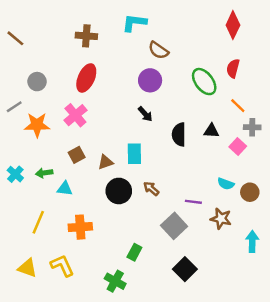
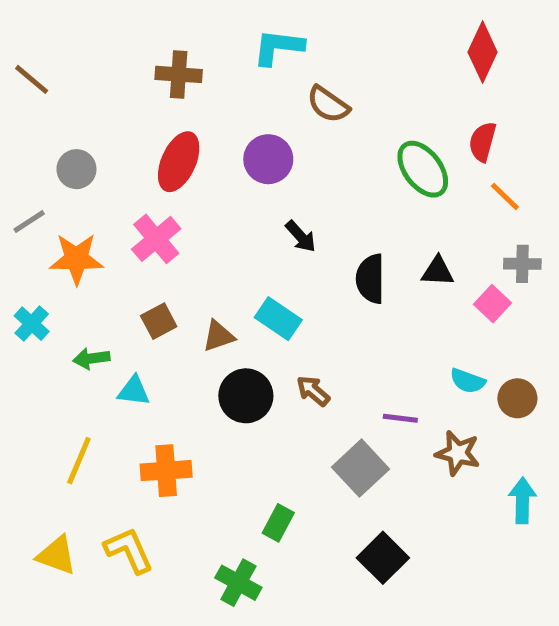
purple circle: (150, 80) -> (268, 159), moved
orange line: (238, 106) -> (505, 197), moved
cyan rectangle: (134, 154) -> (278, 319), turned -55
cyan cross: (15, 174) -> (32, 324), moved

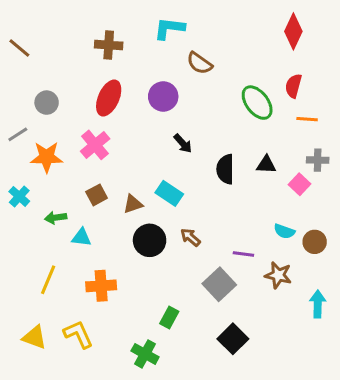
orange line: (505, 197) -> (307, 119), turned -40

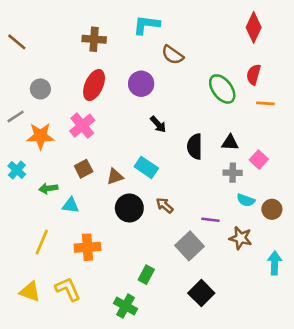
gray cross: (318, 160) -> (233, 173), moved

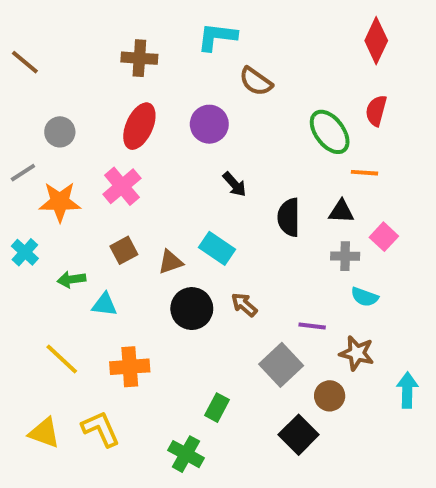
orange line: (265, 103) -> (365, 173), moved
brown circle: (272, 209) -> (330, 396), moved
yellow line: (42, 242) -> (62, 359), turned -70

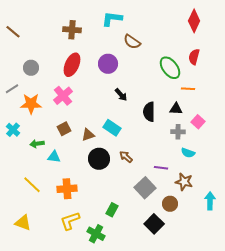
yellow L-shape: (101, 429) -> (70, 221), moved, turned -85

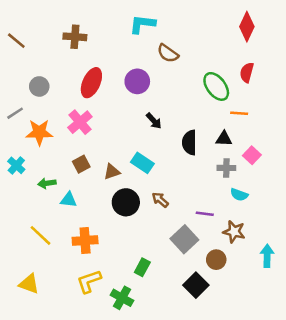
brown cross: (72, 30) -> (75, 37), moved

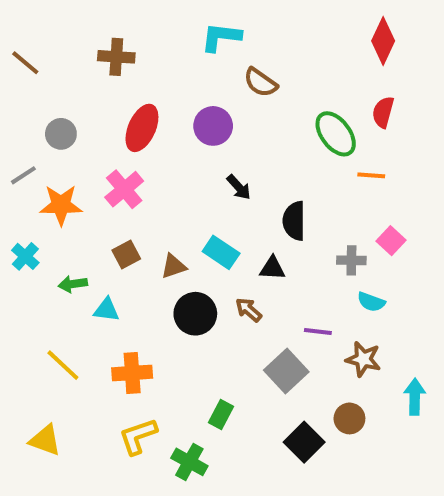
black triangle: (224, 139) -> (272, 268), moved
brown circle: (216, 260) -> (349, 418), moved

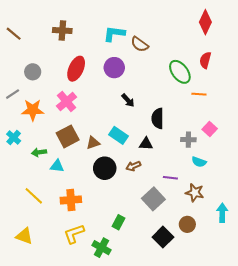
cyan L-shape: (221, 37) -> (114, 34), moved
brown square: (126, 254) -> (68, 136), size x1.5
brown arrow: (249, 310) -> (133, 166), turned -64

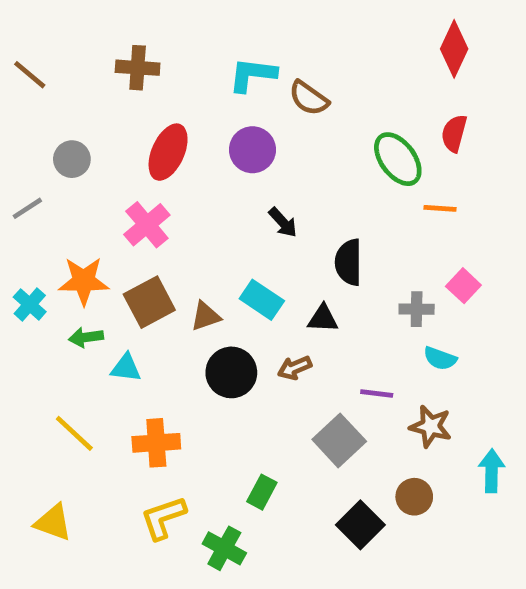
orange star: (33, 110) -> (84, 281), moved

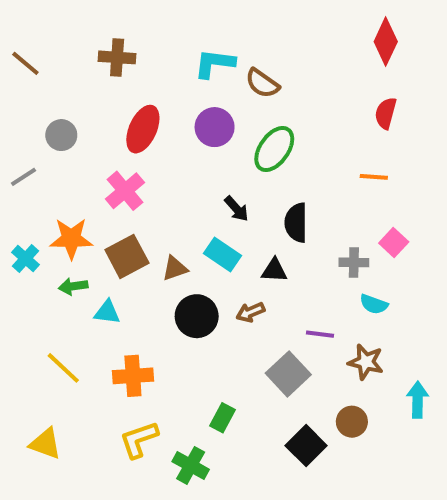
green ellipse: (398, 159) -> (274, 149), moved, turned 72
black arrow: (283, 222) -> (236, 209), moved

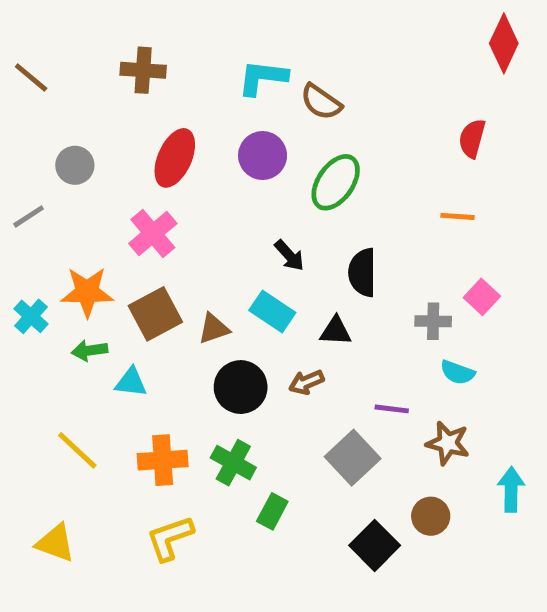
red diamond: (386, 42) -> (504, 43), moved
green cross: (191, 465) -> (233, 463), moved

